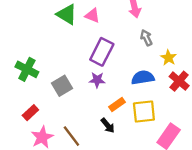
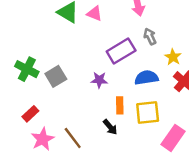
purple rectangle: (102, 52) -> (121, 51), moved, turned 32
gray square: (62, 86) -> (56, 76), moved
orange rectangle: (117, 104) -> (120, 105), turned -56

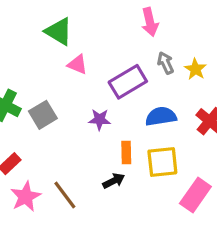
pink triangle: (94, 14) -> (78, 64), moved
yellow star: (173, 57) -> (195, 69), moved
black arrow: (110, 127) -> (114, 181), turned -77

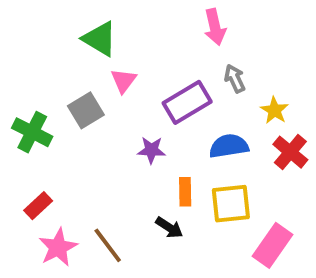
pink triangle: (78, 64) -> (124, 81), turned 45
yellow star: (195, 69) -> (274, 110), moved
gray square: (43, 115) -> (86, 110), moved
black arrow: (114, 181) -> (169, 228), turned 60

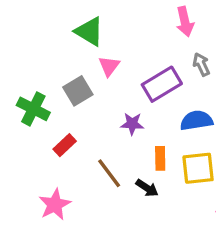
red rectangle: (38, 206) -> (65, 145), moved
brown line: (108, 245) -> (109, 173), moved

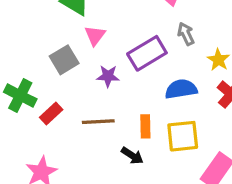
green cross: (33, 109) -> (20, 96), moved
purple star: (132, 124) -> (108, 76), moved
brown line: (109, 173) -> (98, 122), moved, turned -56

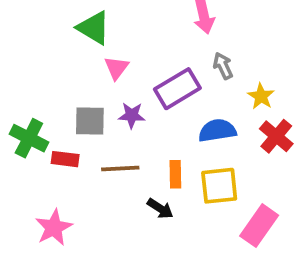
gray square: (64, 60) -> (90, 121), moved, turned 32
red rectangle: (51, 113) -> (65, 159), turned 50

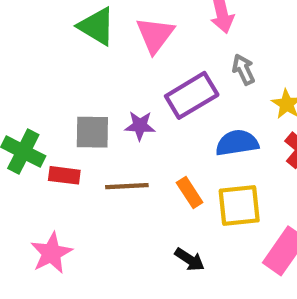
pink triangle: (116, 68) -> (155, 35), moved, size x1.4
orange rectangle: (175, 174) -> (190, 193), turned -32
black arrow: (160, 208) -> (190, 259), moved

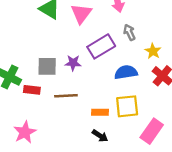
orange rectangle: (190, 193) -> (100, 112), moved, turned -56

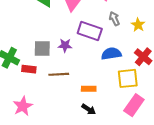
purple rectangle: (101, 46) -> (90, 31), turned 50
yellow star: (153, 51) -> (138, 25), moved
yellow square: (127, 106) -> (128, 78), moved

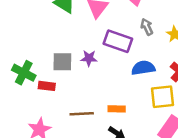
brown line: (59, 74) -> (82, 114), moved

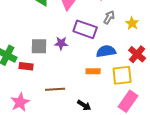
gray arrow: (147, 27) -> (109, 17), turned 56
orange rectangle: (117, 109) -> (93, 71), moved

